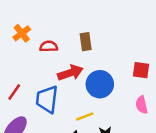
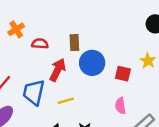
red arrow: (70, 73) -> (58, 70), turned -50
blue circle: (100, 84) -> (92, 63), moved
yellow line: (85, 116) -> (66, 101), moved

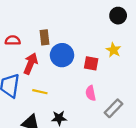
yellow line: (66, 101) -> (40, 92), turned 32

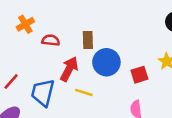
red square: (91, 63) -> (139, 75), turned -32
yellow line: (40, 92) -> (84, 92), moved

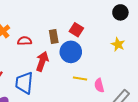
red square: (139, 75) -> (76, 30), moved, turned -32
yellow line: (84, 92) -> (80, 78), moved

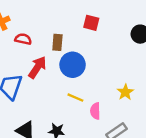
red square: (76, 30) -> (91, 23), moved, turned -32
yellow star: (118, 44) -> (125, 92), moved

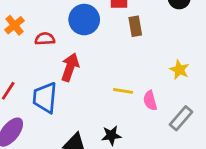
brown rectangle: (57, 42) -> (135, 26), moved
blue circle: (73, 65) -> (84, 20), moved

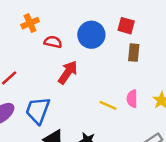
blue trapezoid: (45, 98) -> (38, 110), moved
pink semicircle: (150, 101) -> (132, 99), moved

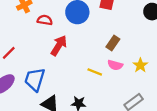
brown rectangle: (134, 53) -> (113, 43), moved, turned 32
pink semicircle: (132, 99) -> (115, 65), turned -72

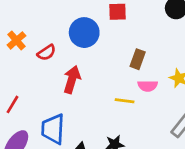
red semicircle: (45, 20) -> (47, 53), turned 152

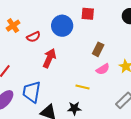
pink semicircle: (148, 86) -> (103, 69), turned -40
yellow line: (125, 101) -> (82, 87), moved

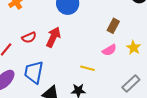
red semicircle: (34, 37) -> (29, 37), moved
brown rectangle: (98, 49) -> (113, 26), moved

